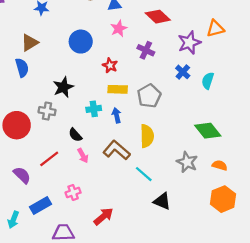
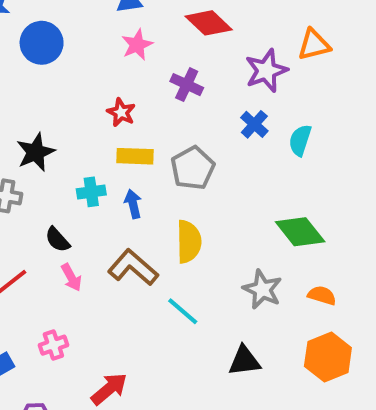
blue circle: (81, 42) -> (42, 43), moved
black triangle: (162, 201) -> (244, 361), moved, turned -30

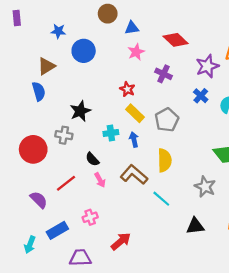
yellow rectangle: (135, 156) -> (135, 113), turned 42

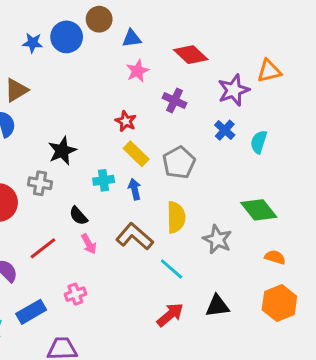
blue circle: (84, 51) -> (67, 37), moved
gray star: (205, 187) -> (217, 239), moved
red arrow: (121, 241) -> (170, 315), moved

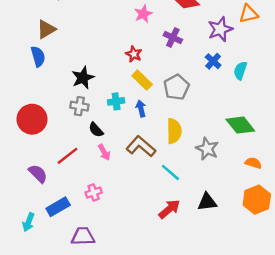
gray cross: (40, 183) -> (79, 106), moved

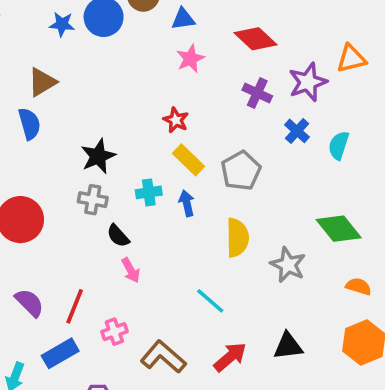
purple cross: (173, 37) -> (257, 93), moved
brown L-shape: (141, 146) -> (163, 357), moved
red line: (68, 156) -> (75, 306), moved, turned -30
cyan line: (170, 172) -> (210, 301), moved

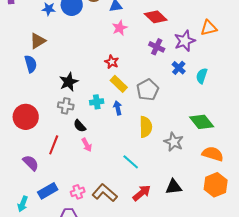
orange semicircle: (358, 286) -> (213, 154), size x1.5
red line: (75, 306) -> (54, 145), moved
pink cross: (114, 332) -> (78, 192), moved

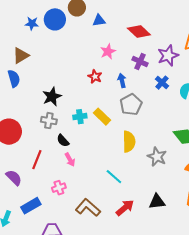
pink star: (120, 28) -> (108, 52), moved
yellow rectangle: (119, 84) -> (102, 117), moved
blue arrow: (118, 108) -> (122, 81), moved
pink cross: (78, 192) -> (59, 188), moved

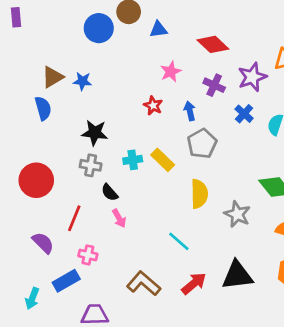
blue star: (32, 23) -> (82, 81), moved
black star: (52, 97) -> (95, 133), turned 30
pink cross: (59, 188) -> (88, 255), moved, turned 32
black triangle: (157, 202) -> (237, 275), size x1.4

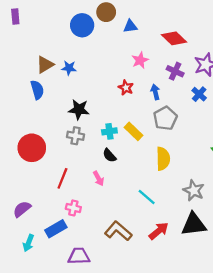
black semicircle: (110, 192) -> (109, 155), moved
gray star: (237, 214) -> (194, 190), moved
purple semicircle: (43, 243) -> (22, 209), moved, turned -84

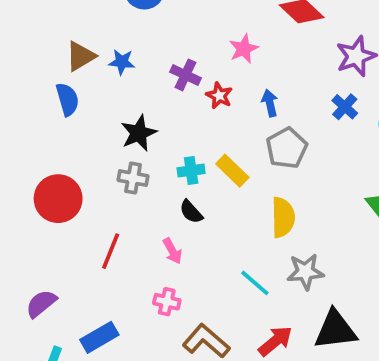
purple cross: (175, 71) -> (185, 75), moved
black star: (79, 110) -> (139, 133), turned -30
gray star: (194, 190) -> (305, 272), moved, turned -30
pink cross: (73, 208) -> (167, 302), moved

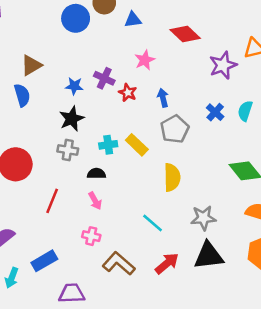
blue star: (122, 62) -> (74, 86), moved
blue cross: (345, 107) -> (215, 112), moved
black semicircle: (191, 212) -> (96, 173), moved, turned 132
gray star: (305, 272) -> (203, 218), moved

